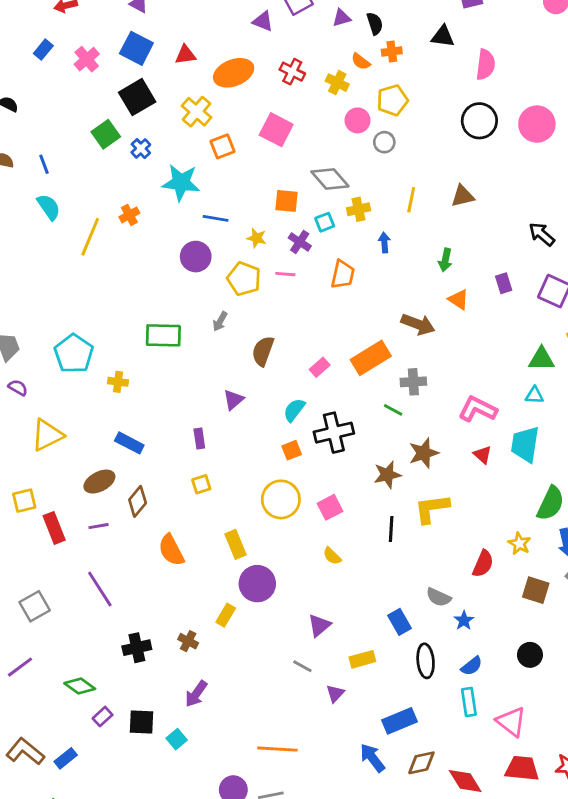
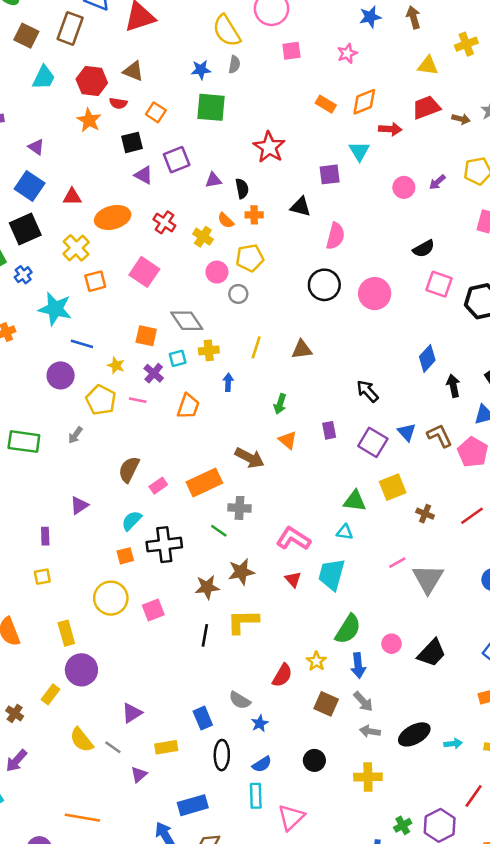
brown semicircle: (263, 351) -> (129, 469), moved
yellow semicircle: (332, 556) -> (82, 740), moved, size x1.5
pink triangle: (511, 722) -> (291, 817), turned 32

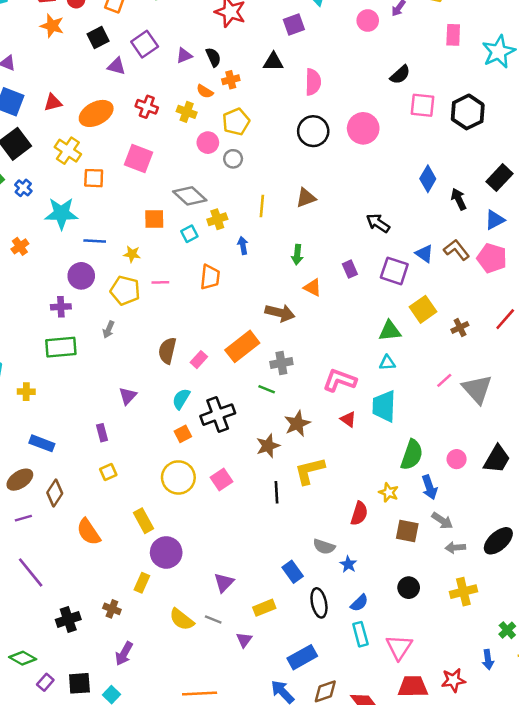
orange square: (95, 281) -> (94, 178), turned 30
purple cross: (154, 373) -> (61, 307), moved, turned -30
brown cross: (425, 514) -> (460, 327), turned -35

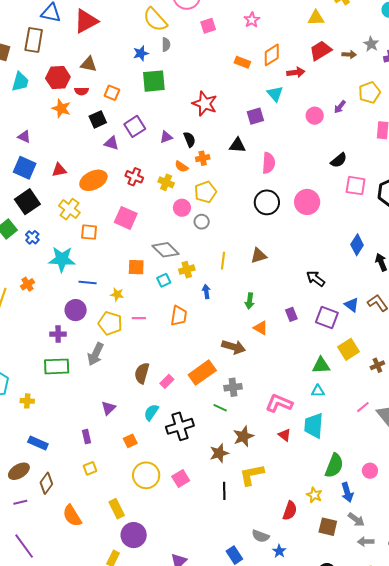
gray arrow: (109, 330) -> (96, 354), size x1.6
orange square: (183, 434) -> (130, 441), moved

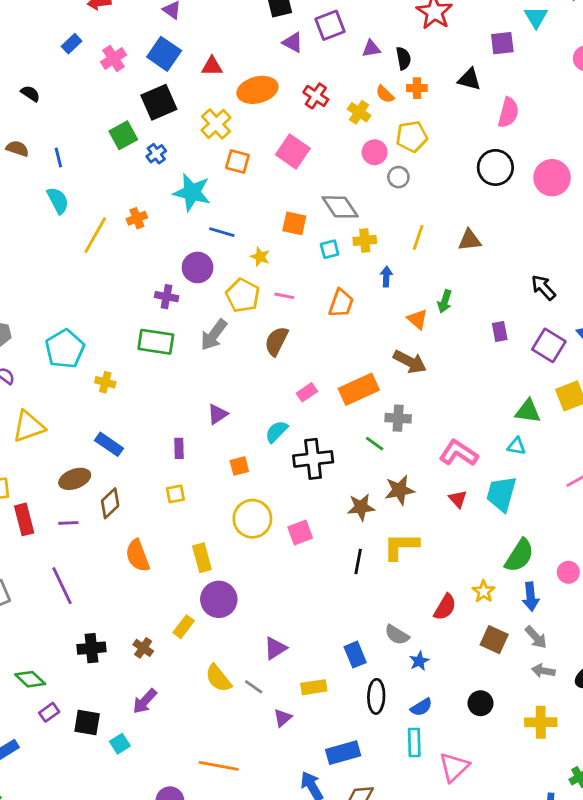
orange triangle: (261, 328) -> (417, 319), moved
brown semicircle: (142, 373) -> (276, 341), moved

